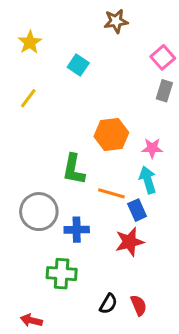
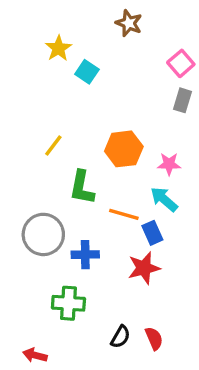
brown star: (116, 21) -> (129, 23), turned 30
yellow star: (30, 42) -> (58, 48), moved
yellow line: (28, 98) -> (53, 146), moved
cyan arrow: (148, 180) -> (164, 199), turned -32

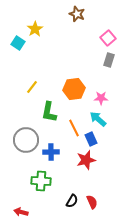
cyan square: (87, 72) -> (18, 43), moved
orange line: (124, 214) -> (74, 128), turned 48

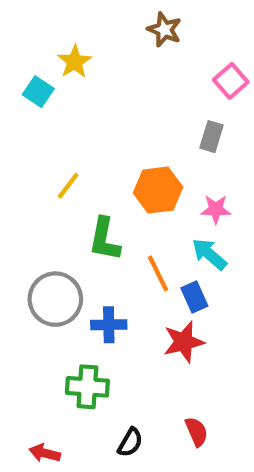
gray rectangle: (109, 60) -> (211, 137), moved
black semicircle: (72, 201) -> (130, 442), moved

